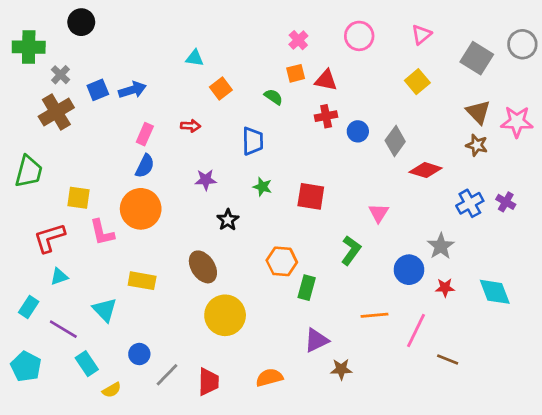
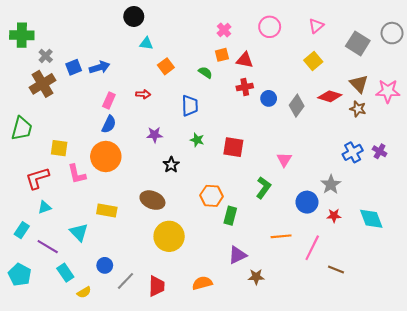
black circle: (81, 22) -> (134, 16), moved
red diamond: (426, 170) -> (330, 96), moved
brown ellipse: (203, 267) -> (152, 200), turned -35

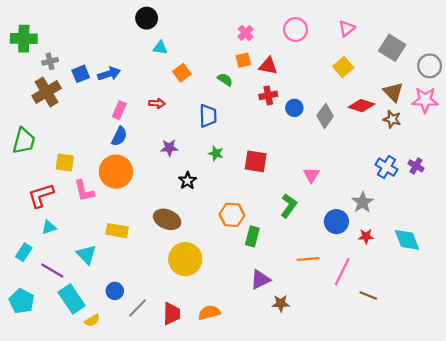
gray circle: (392, 33) -> (430, 66), moved
gray cross: (46, 56) -> (50, 61), turned 32
blue cross: (353, 152) -> (386, 167), turned -30
cyan rectangle: (65, 273) -> (72, 299), size x1.4
orange semicircle: (202, 283) -> (209, 313), moved

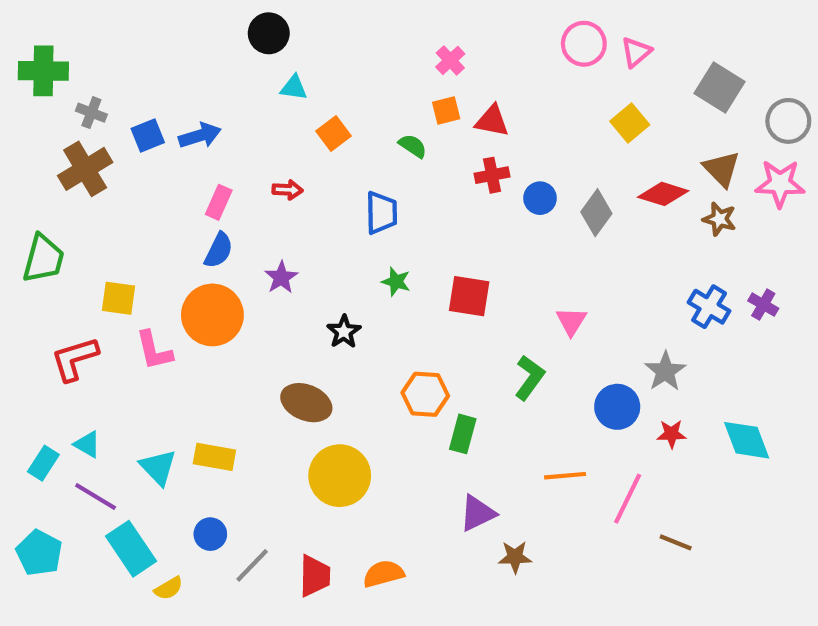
pink circle: (295, 29) -> (584, 44), moved
gray cross: (50, 61) -> (91, 113), turned 35
purple star: (169, 148) -> (281, 277), moved, turned -30
cyan triangle: (49, 227) -> (87, 444), moved, turned 49
yellow rectangle: (117, 231) -> (214, 457), moved

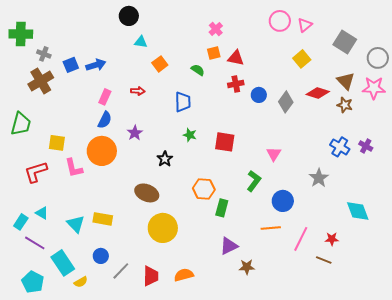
blue circle: (617, 407) -> (283, 201), moved
red star: (671, 434) -> (332, 239), moved
purple line: (96, 497) -> (35, 243), moved
cyan pentagon: (39, 553) -> (33, 282), moved

